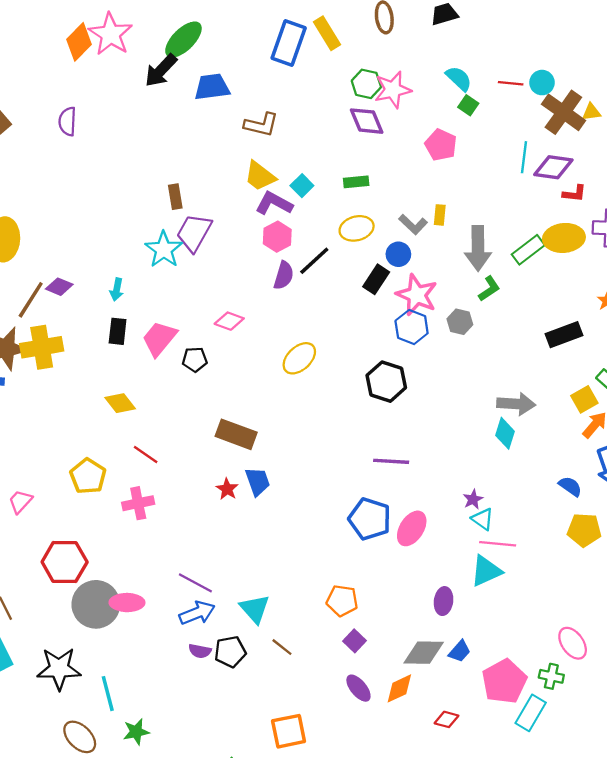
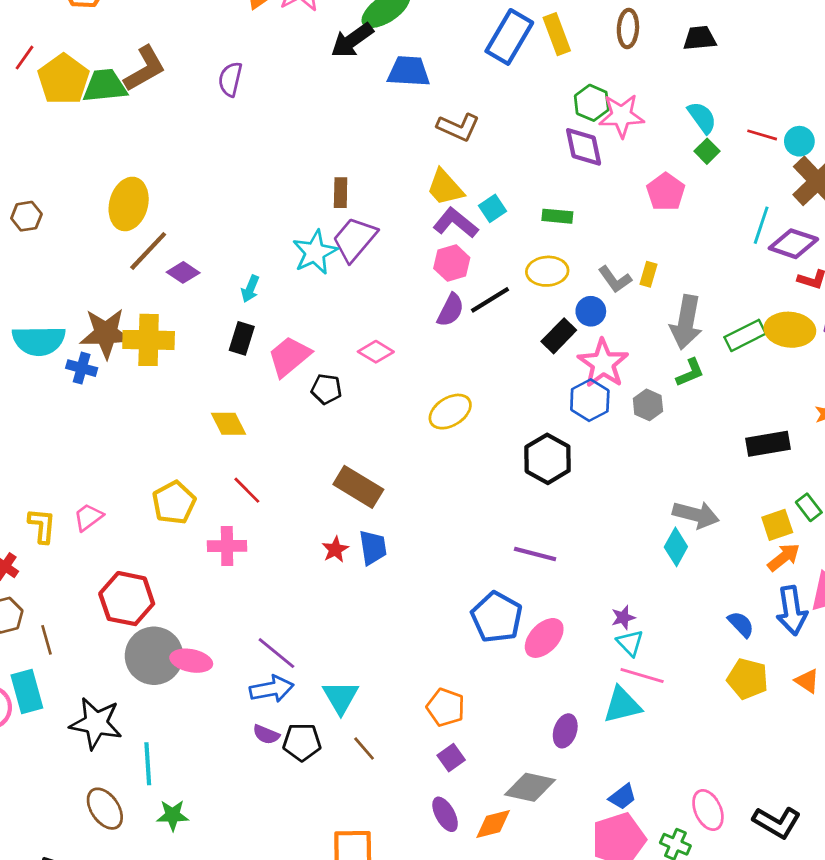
brown line: (31, 300) -> (148, 251), moved
blue trapezoid: (460, 651) -> (623, 797), moved

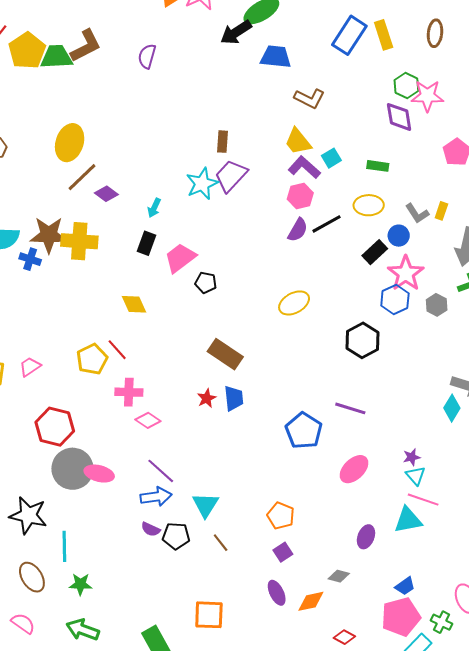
pink diamond: (376, 352) -> (148, 420), moved
red line: (247, 490) -> (117, 350), moved
blue pentagon: (497, 617) -> (304, 431), moved
gray diamond: (530, 787) -> (339, 576), size x0.6

